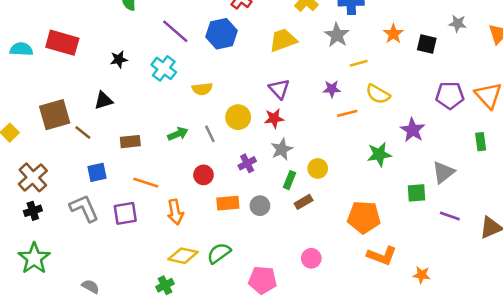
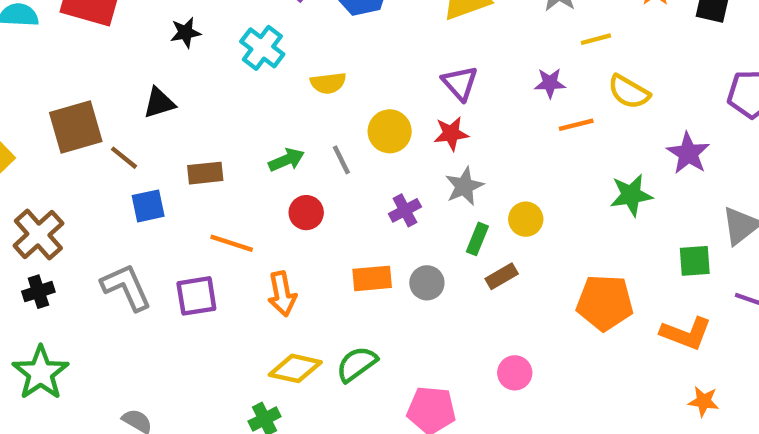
blue square: (97, 172) -> (148, 206), moved
red circle: (203, 175) -> (306, 213), moved
orange L-shape: (382, 256) -> (686, 333), moved

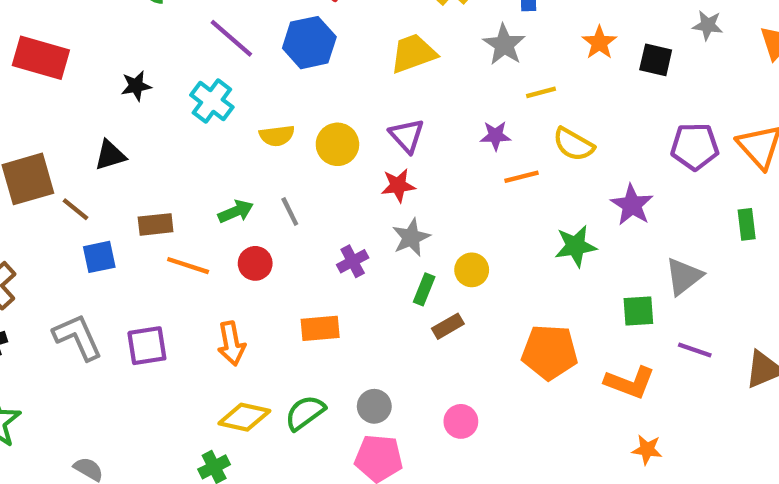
yellow circle: (390, 131) -> (337, 144), moved
orange line: (232, 243) -> (188, 266), moved
gray circle: (427, 283) -> (374, 406), moved

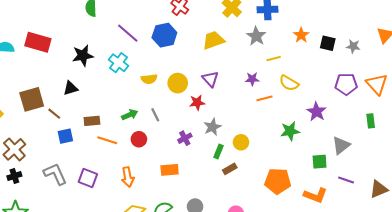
gray star: (708, 25) -> (353, 46), moved
black star: (136, 86) -> (83, 56), size x1.5
red star: (398, 185) -> (197, 102), moved
purple square: (147, 346) -> (88, 178), turned 30

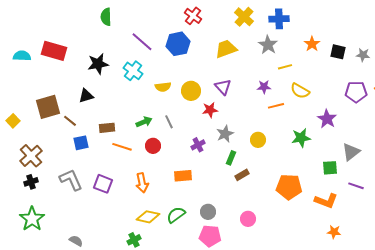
yellow circle: (241, 142) -> (258, 140), moved

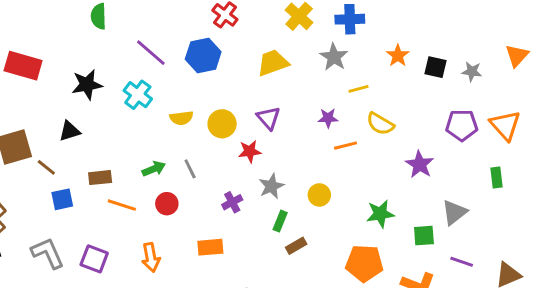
green star: (301, 138) -> (380, 214), moved

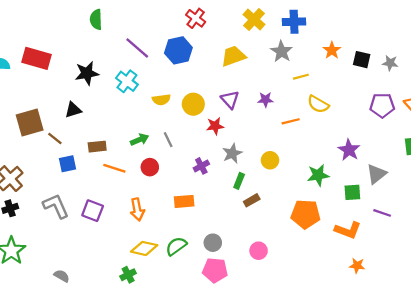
purple star: (328, 118) -> (265, 100), moved
purple star: (420, 164) -> (349, 150), moved

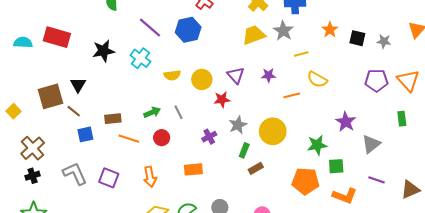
yellow trapezoid: (233, 56) -> (254, 35), moved
black triangle: (73, 110) -> (78, 85), moved, turned -42
yellow circle: (270, 160) -> (273, 131), size x1.6
green square: (352, 192) -> (336, 166), moved

